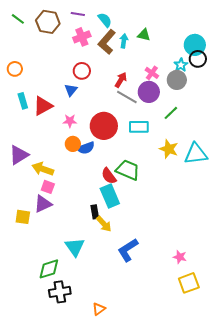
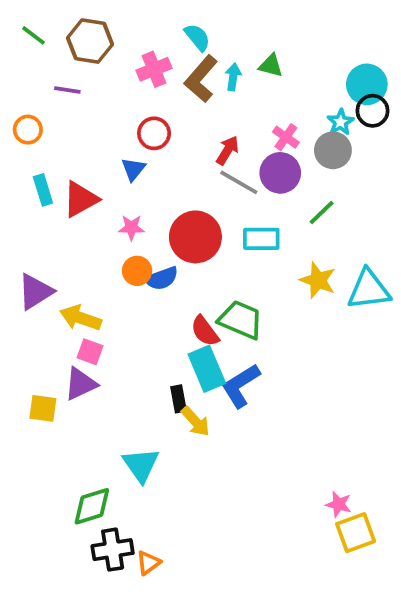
purple line: (78, 14) -> (67, 90), moved
blue L-shape: (128, 250) -> (241, 386), moved
pink star: (180, 257) -> (339, 504), moved
orange triangle: (99, 309) -> (148, 563), moved

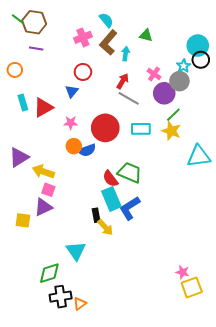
brown hexagon: (90, 41) -> (34, 22), moved
cyan arrow: (233, 77) -> (126, 54), moved
purple circle: (280, 173) -> (164, 93), moved
yellow star: (318, 280) -> (171, 131), moved

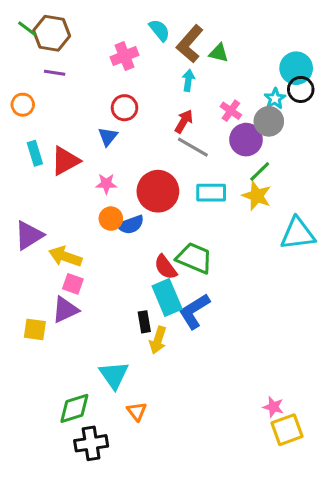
brown L-shape: (108, 42) -> (190, 44), moved
yellow arrow: (105, 227) -> (158, 340), turned 60
orange triangle: (80, 304) -> (137, 411), moved, turned -32

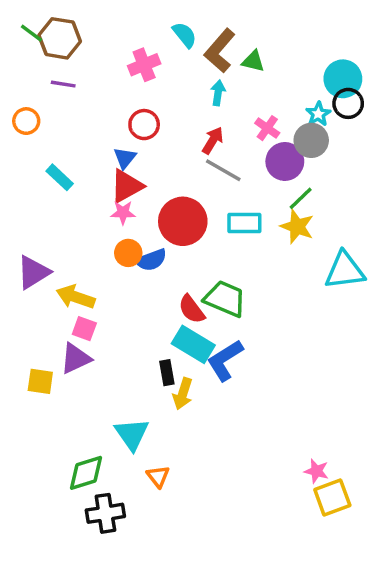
cyan rectangle: (35, 153) -> (60, 177), moved, turned -30
red triangle: (65, 161) -> (126, 186), moved
cyan rectangle: (167, 298) -> (193, 344), turned -36

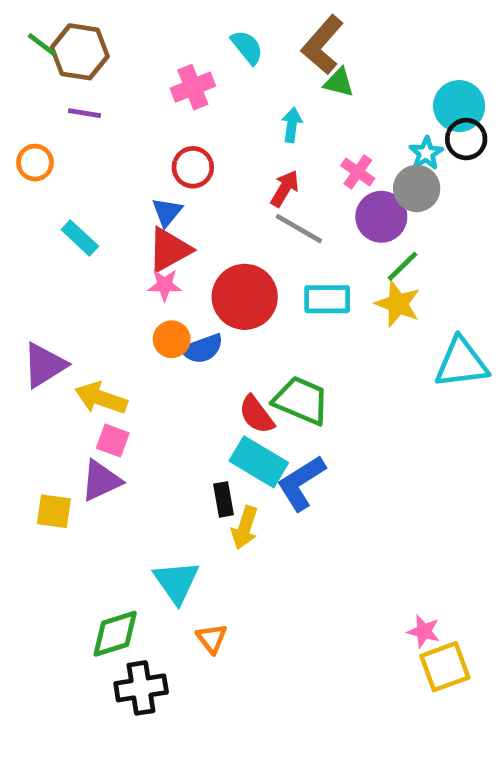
brown L-shape: (220, 51) -> (322, 45), moved

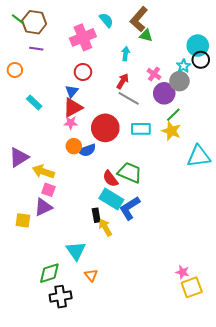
pink cross: (193, 87) -> (83, 37), size x1.4
yellow arrow: (245, 528) -> (105, 227), turned 132

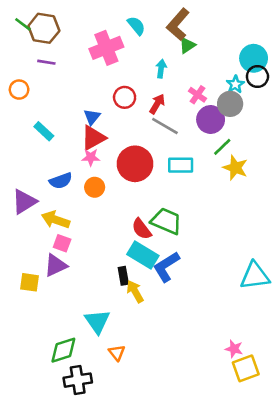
green triangle: (146, 35) -> (187, 45), turned -48
red circle: (83, 72) -> (125, 97), moved
yellow star: (171, 131) -> (235, 168), moved
blue semicircle: (87, 150) -> (61, 181), moved
cyan triangle: (199, 156) -> (255, 276), moved

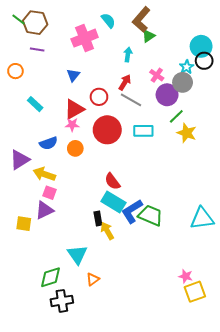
red circle: (125, 97) -> (99, 97), moved
blue triangle: (92, 117) -> (73, 75), moved
green trapezoid: (166, 221) -> (151, 215), moved
orange triangle: (117, 353) -> (93, 279), turned 32

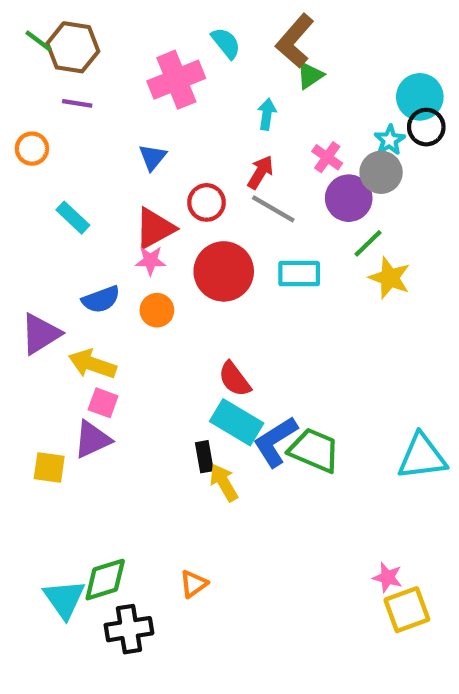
cyan triangle: (77, 255) -> (64, 599), moved

